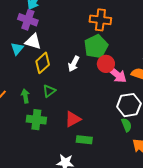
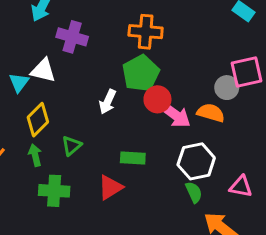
purple cross: (28, 20) -> (72, 37), moved
yellow diamond: (43, 63) -> (38, 120), moved
green rectangle: (84, 140) -> (133, 158), moved

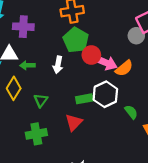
orange semicircle: (211, 113) -> (124, 68), moved, turned 138
green arrow: (35, 155) -> (27, 65), moved, turned -64
white hexagon: (196, 161) -> (105, 94), moved

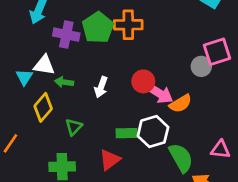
green pentagon: (76, 40) -> (98, 28), moved
green semicircle: (131, 112) -> (181, 158), size x1.6

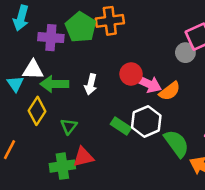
green arrow: (64, 82) -> (54, 84), size x1.5
green rectangle: (127, 133) -> (121, 126), turned 42
red triangle: (110, 160) -> (83, 157), moved, turned 30

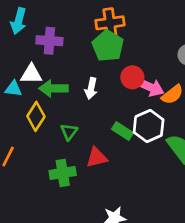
green pentagon: (81, 27) -> (108, 46), moved
cyan triangle: (15, 84) -> (13, 89), turned -48
red triangle: (83, 157) -> (97, 157), moved

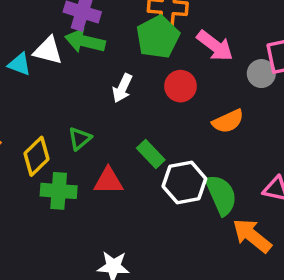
pink arrow: (150, 87) -> (215, 46), moved
green arrow: (53, 88) -> (85, 41), moved
yellow diamond: (36, 116) -> (36, 156), moved
white hexagon: (149, 126) -> (184, 182), moved

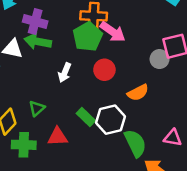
pink arrow: (215, 46) -> (113, 32), moved
white hexagon: (184, 182) -> (111, 120), moved

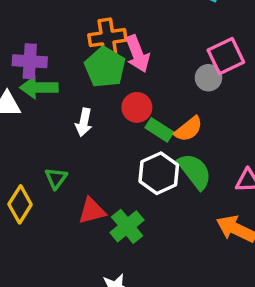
pink arrow: (113, 32) -> (137, 54), turned 45
green rectangle: (86, 117) -> (159, 130), moved
green semicircle: (135, 143) -> (195, 171), moved
green cross: (24, 145) -> (127, 226), moved, turned -30

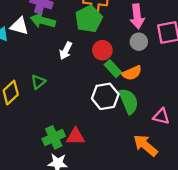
pink arrow: (137, 54) -> (137, 16), moved
gray circle: (208, 78) -> (139, 42), moved
red triangle: (92, 211) -> (76, 136), moved
green cross: (127, 226) -> (54, 137), moved

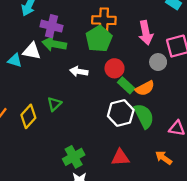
gray circle: (139, 42) -> (158, 62), moved
white arrow: (66, 51) -> (79, 72), turned 77
red triangle: (76, 136) -> (120, 157), moved
orange arrow: (145, 145) -> (164, 158), size x0.7

